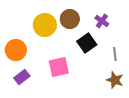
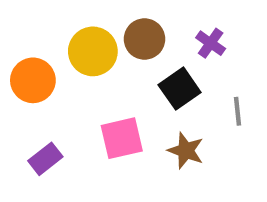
orange circle: (16, 50) -> (33, 80), moved
brown star: (115, 80) -> (186, 151), moved

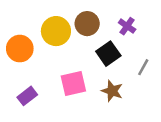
gray line: (237, 111) -> (143, 67), turned 35

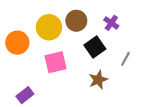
pink square: (73, 83) -> (56, 62), moved
brown star: (112, 91) -> (98, 80), turned 30
purple rectangle: (27, 96) -> (25, 95), moved

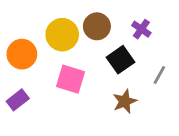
pink square: (56, 62) -> (70, 79), turned 30
purple rectangle: (25, 95) -> (18, 100), moved

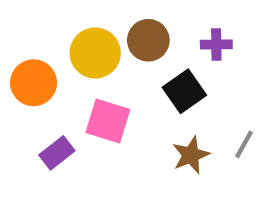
purple cross: (141, 29) -> (216, 44), turned -36
gray line: (159, 75) -> (244, 144), moved
purple rectangle: (18, 100) -> (57, 153), moved

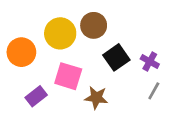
purple cross: (216, 44) -> (150, 61), moved, turned 30
brown star: (191, 155) -> (96, 98), moved, turned 30

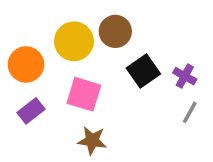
purple rectangle: (36, 96) -> (31, 111), moved
brown star: (96, 98) -> (92, 141), moved

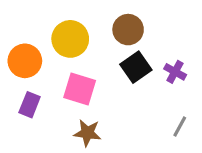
brown circle: (115, 31) -> (128, 30), moved
purple rectangle: (31, 111) -> (30, 105), turned -30
gray line: (190, 112) -> (180, 127), moved

